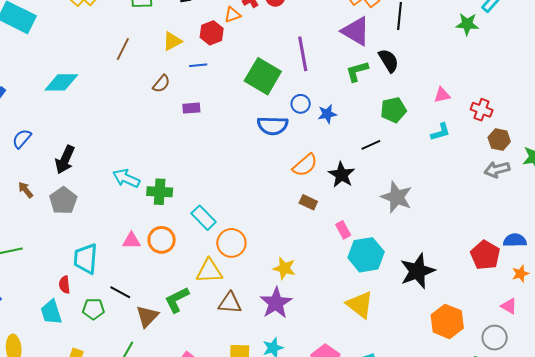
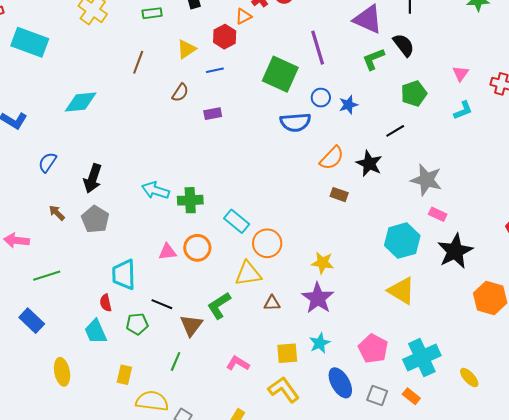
pink triangle: (442, 95) -> (461, 73), turned -36
pink rectangle: (343, 230) -> (438, 214), moved, turned -30
brown triangle: (230, 303) -> (272, 303), size x0.7

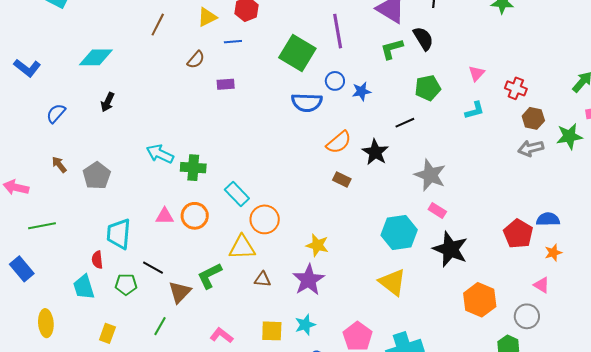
black arrow: (93, 178) -> (108, 102), moved, size x0.7
black star: (455, 251) -> (450, 249), turned -30

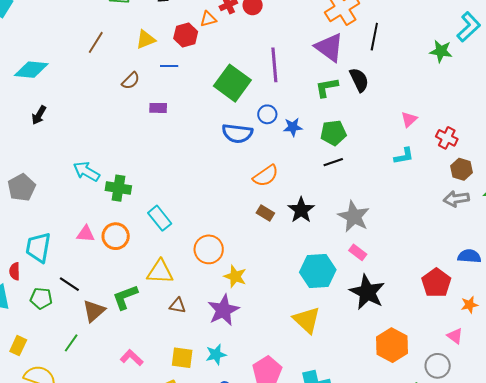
green pentagon: (428, 88) -> (333, 133), moved
black star: (375, 152) -> (301, 210), moved
orange circle: (265, 219) -> (209, 249), moved
blue semicircle: (548, 219) -> (469, 256), moved

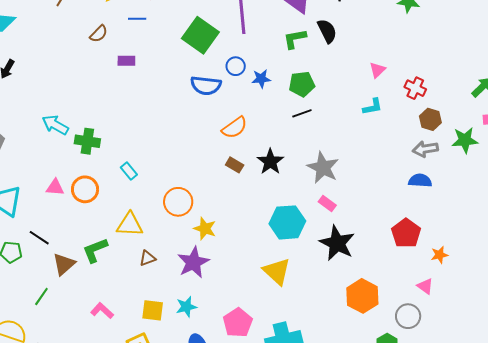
cyan rectangle: (160, 218) -> (129, 171), size x0.7
blue semicircle: (469, 256) -> (420, 181), moved
brown triangle: (177, 306) -> (147, 258), turned -30

